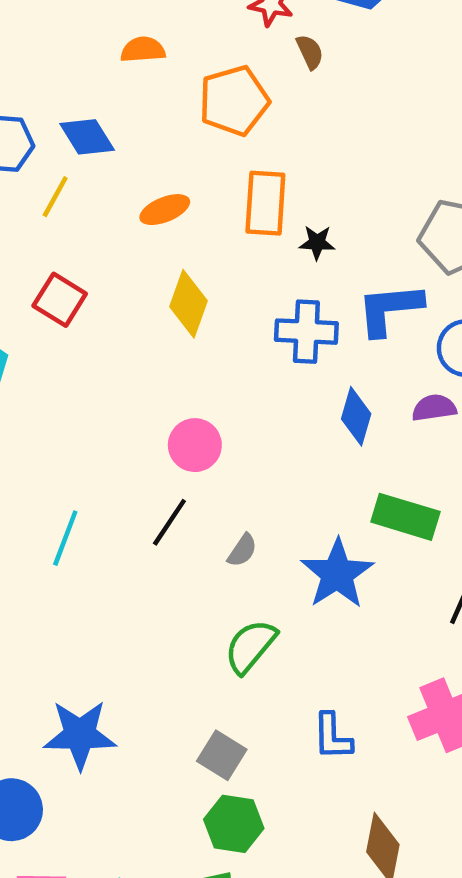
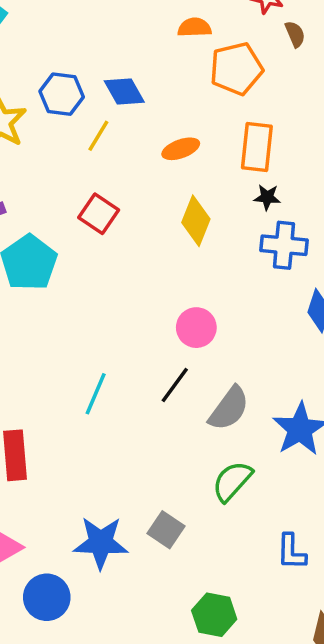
orange semicircle: (143, 50) -> (195, 27), moved
black star: (317, 243) -> (267, 197), moved
gray semicircle: (242, 550) -> (229, 408), size x1.8
gray square: (222, 755) -> (166, 530), moved

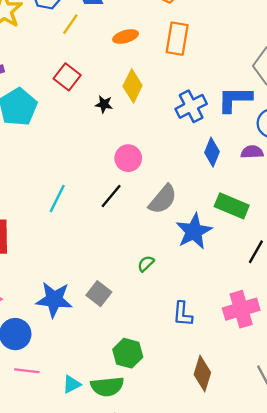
black star: (267, 197) -> (104, 104), moved
blue cross: (284, 245) -> (191, 106), turned -36
gray semicircle: (229, 408) -> (163, 199), moved
green semicircle: (232, 481) -> (146, 264), size x0.6

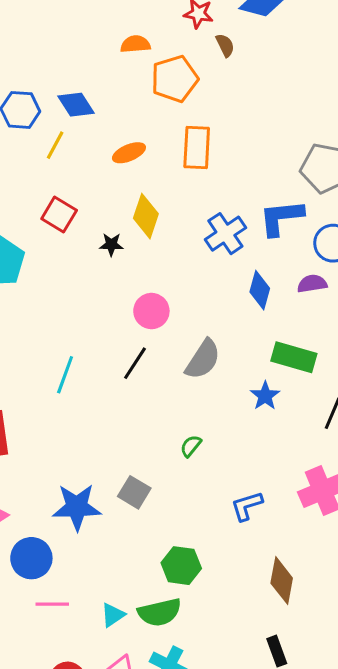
blue star: (194, 231) -> (265, 396), moved, size x0.6
blue L-shape: (183, 314) -> (247, 506), turned 75

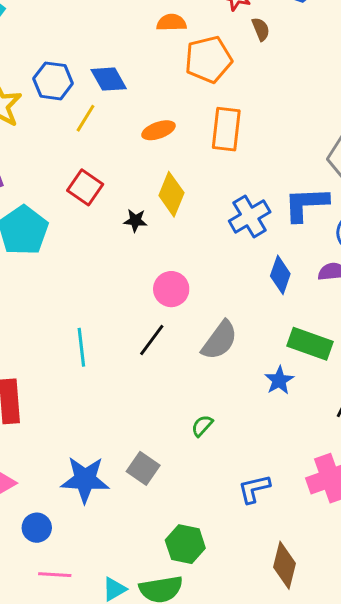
cyan line: (65, 375) -> (81, 347), turned -30
blue circle: (31, 558) -> (37, 528), size x0.7

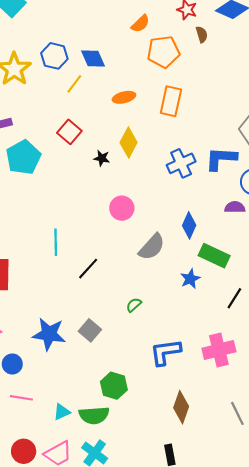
orange semicircle: (171, 23) -> (140, 24), turned 132
blue diamond: (280, 275) -> (189, 225), moved
black line: (152, 340) -> (88, 269), moved
blue L-shape: (254, 489) -> (165, 352), size x1.4

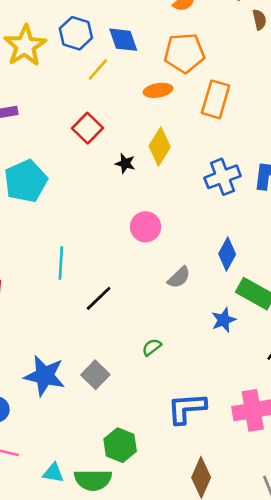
orange pentagon: (163, 52) -> (184, 53), moved
cyan pentagon: (23, 157) -> (26, 181), moved
gray semicircle: (152, 247) -> (179, 277), size x0.7
cyan triangle: (62, 412) -> (53, 473), turned 30

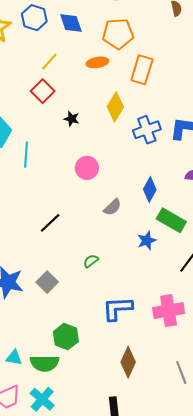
yellow line: (98, 69) -> (49, 62), moved
yellow diamond: (160, 146) -> (115, 107), moved
cyan line: (61, 263) -> (26, 155), moved

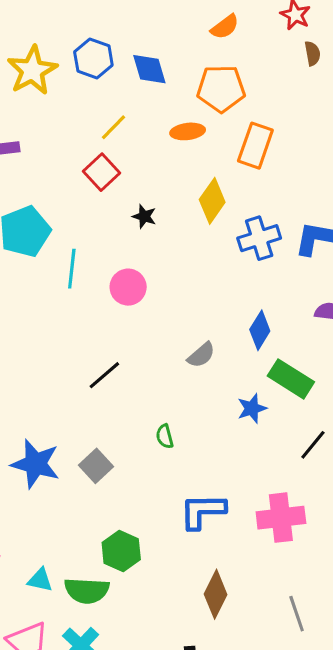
pink circle: (87, 168) -> (128, 287), moved
green semicircle: (91, 261) -> (165, 436), turned -70

